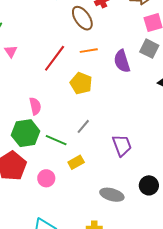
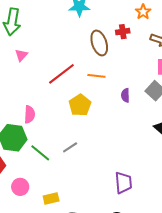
purple semicircle: (122, 61) -> (125, 95), size x0.6
purple trapezoid: (122, 145) -> (123, 183), moved
yellow rectangle: (76, 162) -> (51, 198), moved

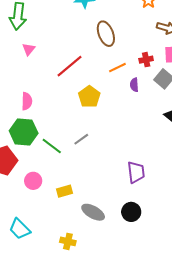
red cross: (123, 32) -> (146, 60), moved
orange line: (96, 76) -> (117, 68), moved, turned -30
pink semicircle: (30, 114) -> (27, 101), moved

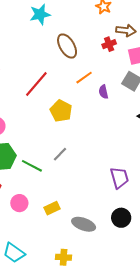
red cross: (146, 60) -> (109, 44), moved

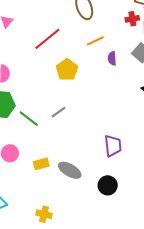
red cross: (109, 44) -> (132, 19), moved
gray ellipse: (84, 224) -> (70, 170), moved

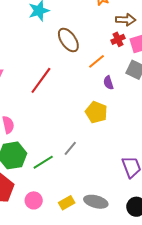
orange line: (95, 41) -> (97, 61), moved
yellow pentagon: (67, 70) -> (96, 112), moved
green line: (29, 119) -> (43, 162), turned -55

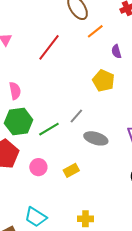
orange line: (97, 61) -> (95, 31), moved
gray ellipse: (96, 202) -> (96, 138), moved

